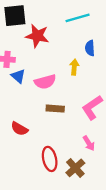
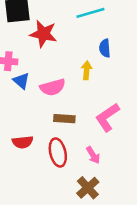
red semicircle: (19, 129) -> (23, 142), turned -36
pink arrow: (89, 143) -> (93, 155), moved
red ellipse: (50, 159) -> (58, 153), moved

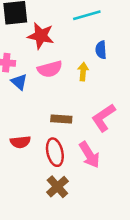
pink semicircle: (53, 87) -> (50, 69), moved
pink arrow: (93, 155) -> (89, 155), size x1.5
brown cross: (88, 188) -> (57, 187), moved

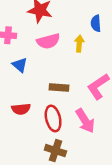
blue triangle: (19, 82) -> (20, 65), moved
brown cross: (57, 187) -> (55, 151), turned -30

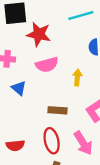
yellow arrow: (79, 44) -> (77, 78), moved
red semicircle: (21, 109) -> (15, 145), moved

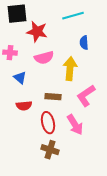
yellow arrow: (77, 78) -> (70, 69), size x1.6
red semicircle: (15, 145) -> (24, 106), moved

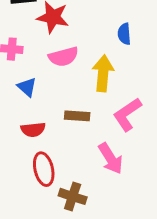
red ellipse: (48, 123) -> (44, 169), moved

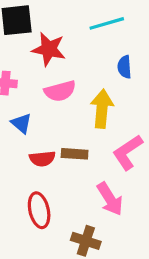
red semicircle: (33, 130) -> (42, 159), moved
brown cross: (73, 196) -> (86, 241), moved

